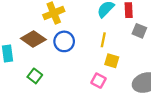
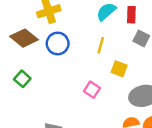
yellow square: (112, 61) -> (119, 69), moved

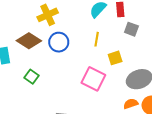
yellow square: (119, 69) -> (115, 58), turned -32
pink square: (92, 90) -> (93, 79), size x1.6

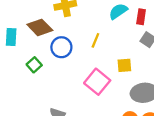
yellow line: (97, 39) -> (95, 40), moved
blue circle: (59, 42) -> (61, 47), moved

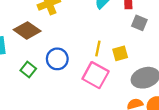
yellow line: (95, 40) -> (98, 48), moved
blue circle: (61, 47) -> (57, 59), moved

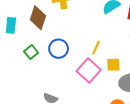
brown diamond: (27, 30) -> (38, 18), turned 60
yellow square: (120, 53) -> (113, 65), moved

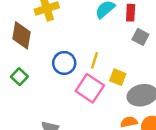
blue circle: (59, 49) -> (64, 63), moved
yellow square: (113, 65) -> (118, 77), turned 32

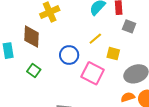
yellow line: (95, 60) -> (95, 39), moved, turned 40
yellow square: (118, 77) -> (113, 54), moved

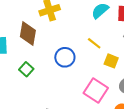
yellow line: (95, 39) -> (94, 43), turned 72
pink square: (93, 73) -> (96, 91), moved

